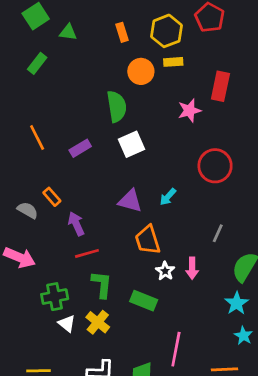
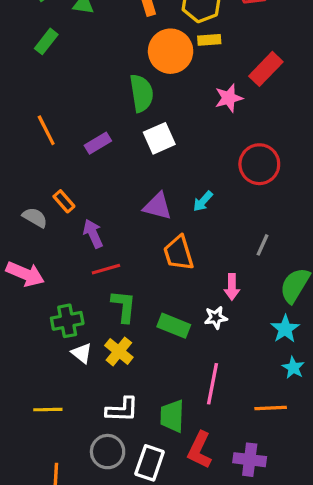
orange circle: (141, 71) -> (171, 51), size x1.4
red rectangle: (220, 86) -> (266, 69), turned 32
white star: (165, 271) -> (216, 318), moved, turned 30

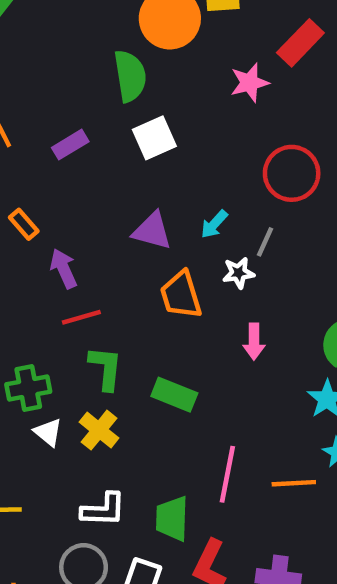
gray line: (263, 245) -> (265, 242), moved
white star: (216, 318) -> (238, 273), moved
orange line: (271, 408) -> (294, 483), moved

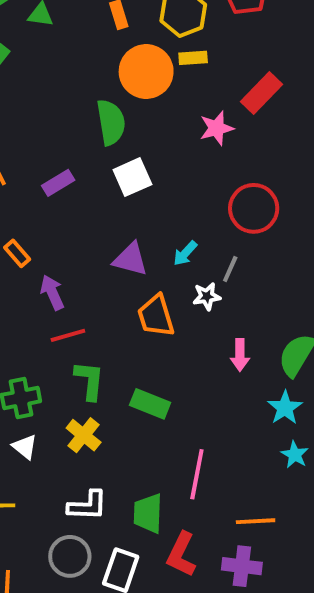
pink arrow: (254, 342) -> (240, 355), moved
white triangle: (48, 432) -> (25, 447), moved
orange line: (294, 483) -> (256, 521), moved

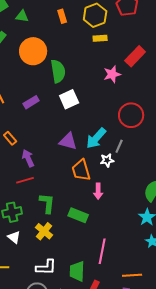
orange circle: (146, 71) -> (33, 51), moved
cyan arrow: (185, 253) -> (96, 138), size x1.6
red line: (68, 335) -> (25, 180), moved
pink arrow: (240, 355) -> (98, 191), moved

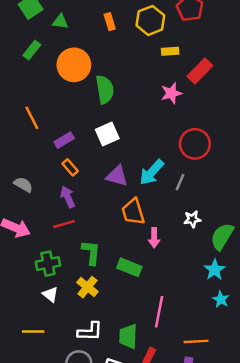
yellow rectangle: (100, 38) -> (170, 51), moved
white square: (69, 99) -> (107, 134), moved
purple rectangle: (31, 102) -> (64, 140), moved
orange rectangle: (10, 138) -> (70, 167), moved
white star: (107, 160) -> (192, 219), moved

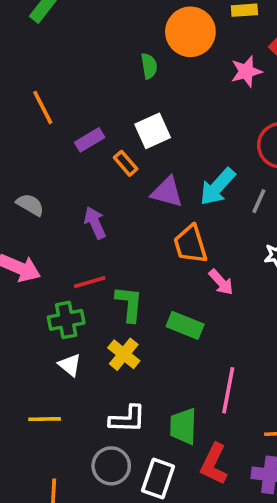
orange circle: (74, 65) -> (190, 32), moved
green semicircle: (105, 90) -> (149, 66), size x0.6
orange rectangle: (70, 167) -> (126, 163), moved
red line: (64, 224) -> (90, 282), moved
pink arrow: (154, 238) -> (221, 282), turned -42

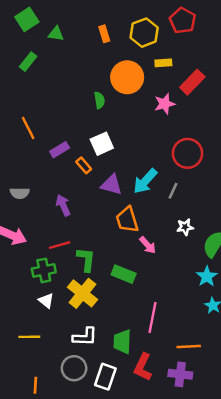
gray semicircle: (30, 205) -> (20, 193), turned 150
yellow cross: (124, 354) -> (82, 293), size x1.4

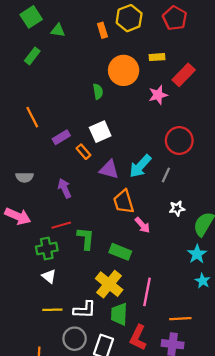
yellow hexagon: (144, 33) -> (129, 18), moved
yellow cross: (82, 293) -> (109, 284), moved
yellow line: (29, 337) -> (52, 310), moved

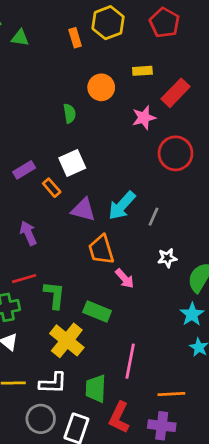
orange circle: (124, 70) -> (101, 87), size x0.7
red circle: (179, 141) -> (175, 153), moved
yellow cross: (109, 284) -> (67, 340), moved

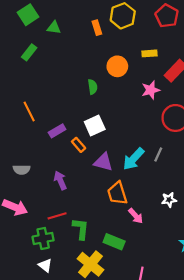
gray line: (153, 217) -> (158, 155), moved

